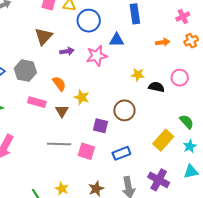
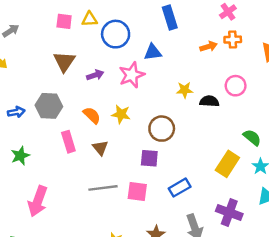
orange cross: (191, 41) -> (233, 40), moved, turned 32
yellow star: (82, 97) -> (121, 114), moved
pink rectangle: (37, 102) -> (68, 142), turned 66
brown circle: (124, 110) -> (162, 129), moved

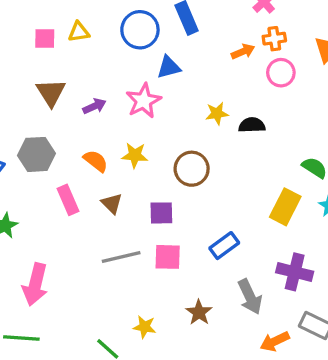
blue circle: (116, 34) -> (140, 30), moved
pink circle: (236, 86) -> (281, 73), moved
purple square: (149, 158) -> (161, 213), moved

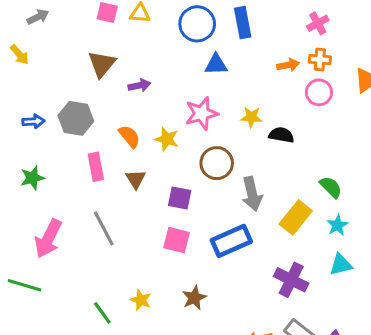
pink star: (144, 101) -> (202, 113), moved
blue rectangle: (224, 246) -> (231, 241), size x1.4
gray line: (121, 257) -> (104, 228), moved, turned 63
gray arrow: (250, 297) -> (252, 194), moved

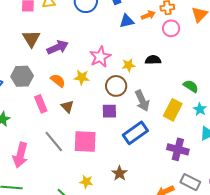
blue triangle: (216, 64) -> (127, 21), moved
purple arrow: (139, 85) -> (58, 47), size x1.5
yellow star: (251, 117) -> (129, 65), moved
purple square: (180, 198) -> (109, 111), moved
pink square: (177, 240) -> (85, 142), moved, size x1.4

